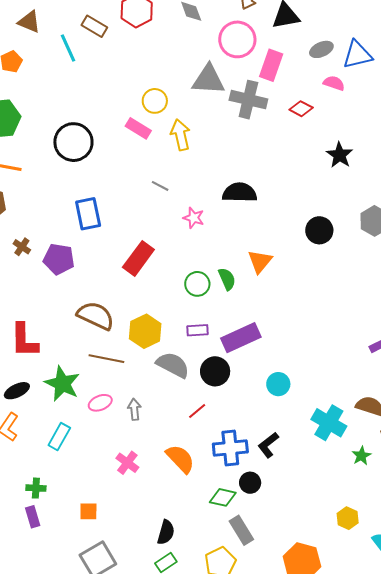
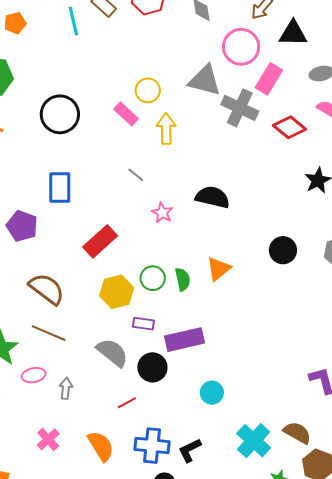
red diamond: (301, 109) -> (290, 127), size x1.4
yellow hexagon: (145, 331) -> (117, 292), moved

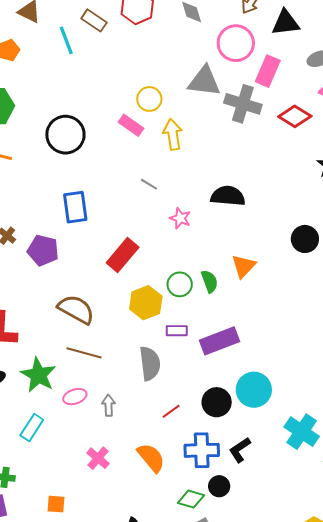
gray semicircle: (112, 353) -> (150, 364), turned 52
black circle: (152, 367) -> (217, 402), moved
cyan circle: (212, 393) -> (254, 390), size x1.5

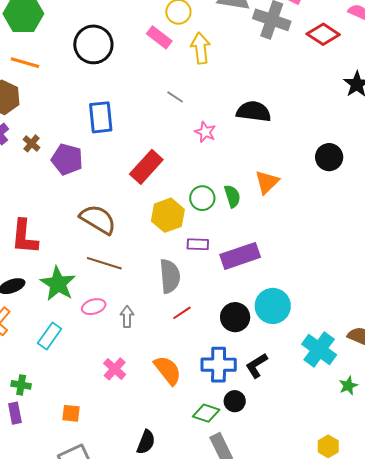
red line: (171, 411) -> (182, 313), moved

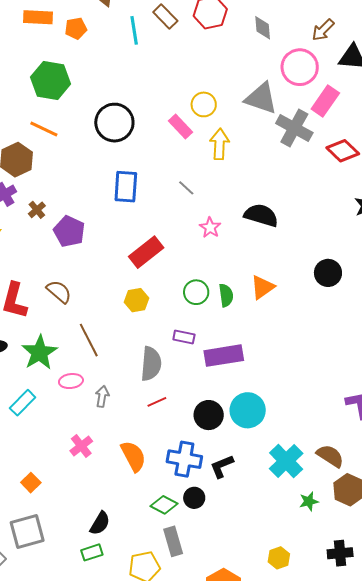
blue rectangle: (101, 117) -> (126, 187), moved
yellow hexagon: (168, 215) -> (137, 300), moved, size x0.7
brown semicircle: (98, 219) -> (59, 292), moved, size x0.7
brown line: (104, 263) -> (89, 340), turned 36
orange square: (71, 413) -> (31, 483), turned 30

